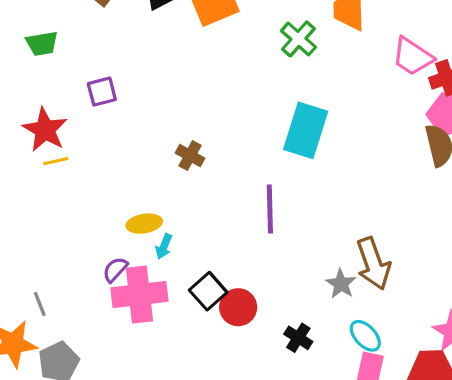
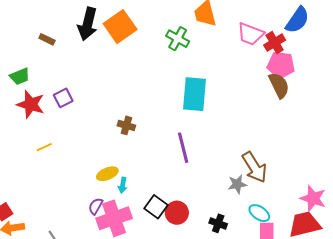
red star: (45, 130) -> (31, 104), moved
gray star: (341, 284) -> (237, 184), turned -30

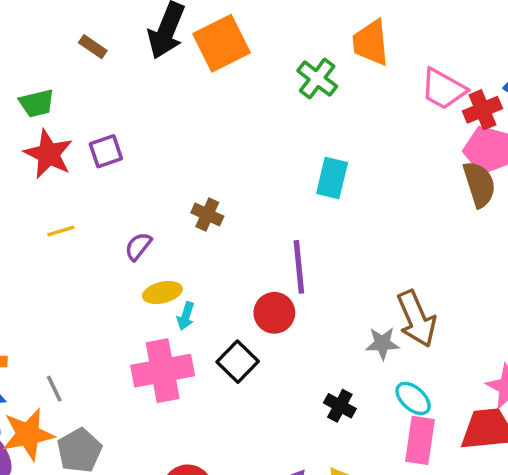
cyan rectangle: (195, 94) -> (332, 178), size x0.7
purple semicircle: (96, 206) -> (138, 246), moved
red circle: (177, 213) -> (274, 313), moved

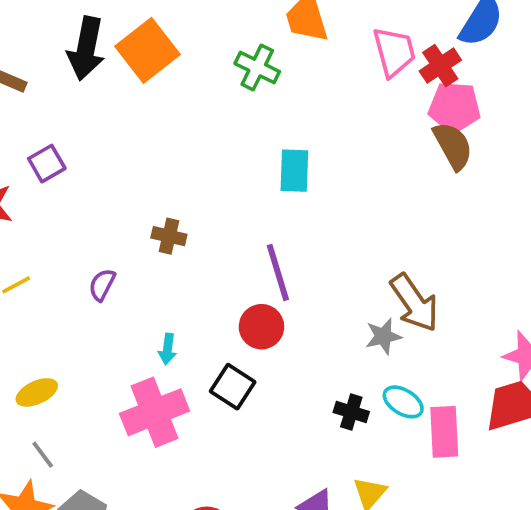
pink trapezoid: (443, 89) -> (394, 52), turned -123
purple square: (106, 151) -> (47, 164), moved
yellow ellipse: (162, 292) -> (37, 392), moved
cyan ellipse: (413, 398) -> (403, 402), moved

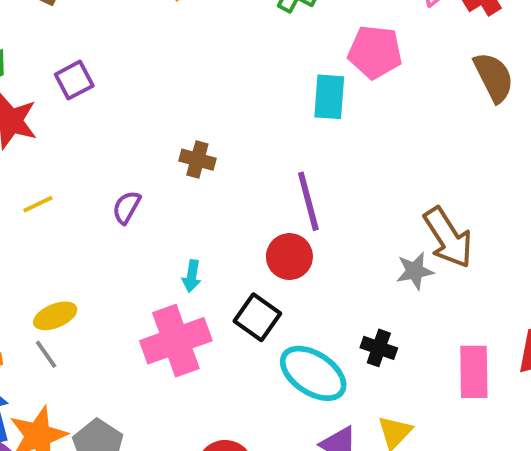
pink pentagon: (454, 107) -> (375, 52), moved
cyan ellipse: (403, 402) -> (313, 373), moved, size x1.6
gray line: (43, 455) -> (46, 354), moved

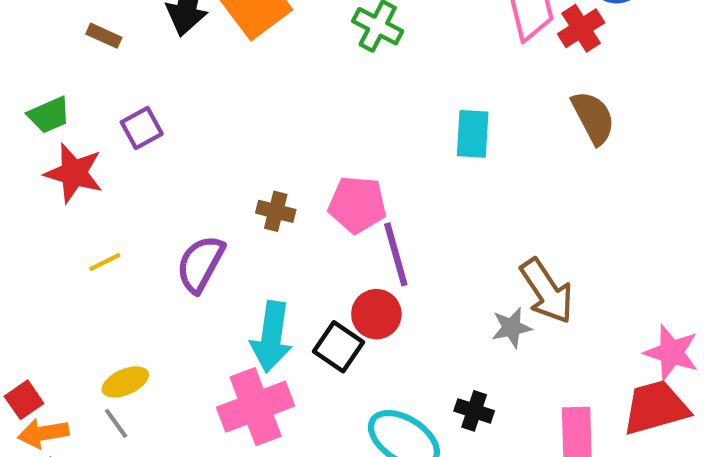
pink pentagon: (375, 52) -> (357, 205), moved
cyan rectangle: (329, 97) -> (473, 134), moved
purple semicircle: (127, 207) -> (200, 264), size x1.6
cyan arrow: (192, 276) -> (272, 337), size x2.0
black square: (257, 317) -> (338, 347), moved

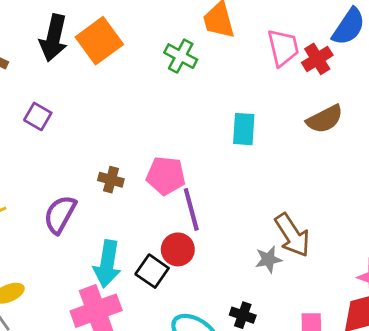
brown semicircle: (593, 118) -> (325, 119), turned 90
purple square: (142, 128) -> (38, 116), moved, turned -32

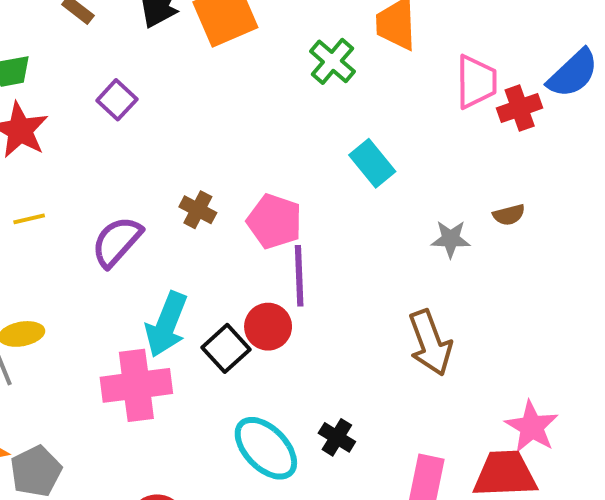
brown semicircle: (325, 119) -> (509, 215), moved, size x0.6
cyan rectangle: (244, 129) -> (372, 163), moved, turned -56
gray star: (268, 259) -> (451, 239), moved

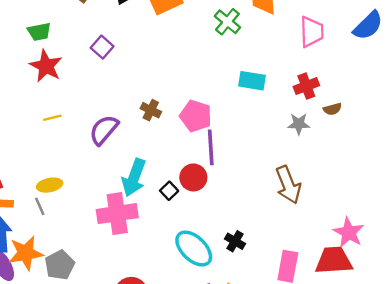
red cross: (520, 108) -> (306, 86), moved
cyan rectangle: (372, 163) -> (252, 81), turned -40
black square: (226, 348) -> (169, 191), size x0.7

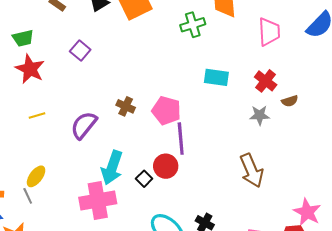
green cross: (227, 22) -> (193, 25), turned 35
red cross: (306, 86) -> (266, 81), turned -30
yellow ellipse: (50, 185) -> (36, 176), turned -40

